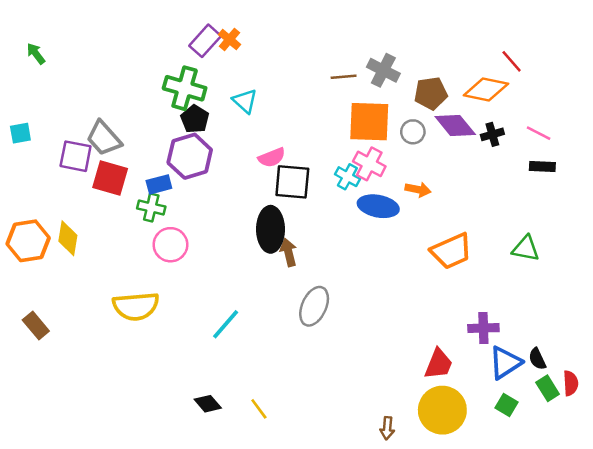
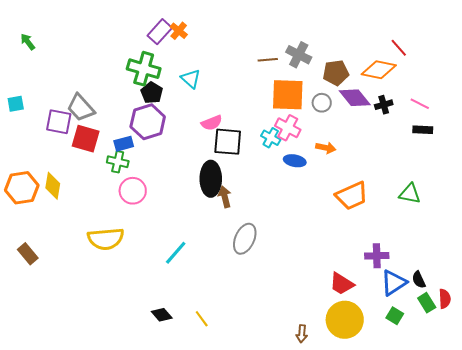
blue ellipse: (378, 206) -> (295, 161), size x0.7
red trapezoid: (439, 364) -> (342, 284), turned 100

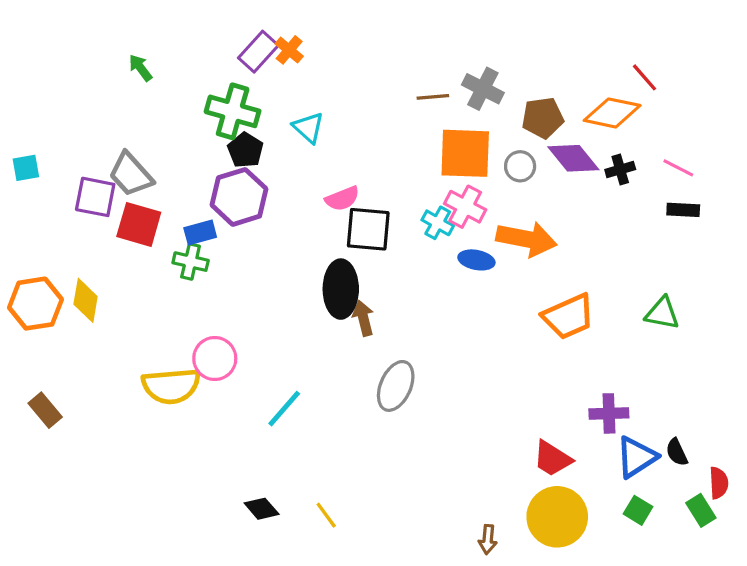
green arrow: (28, 42) -> (140, 68), moved
orange arrow: (326, 148) -> (527, 239), size x1.8
pink circle: (133, 191) -> (215, 358), moved
green rectangle: (427, 303) -> (701, 510), moved

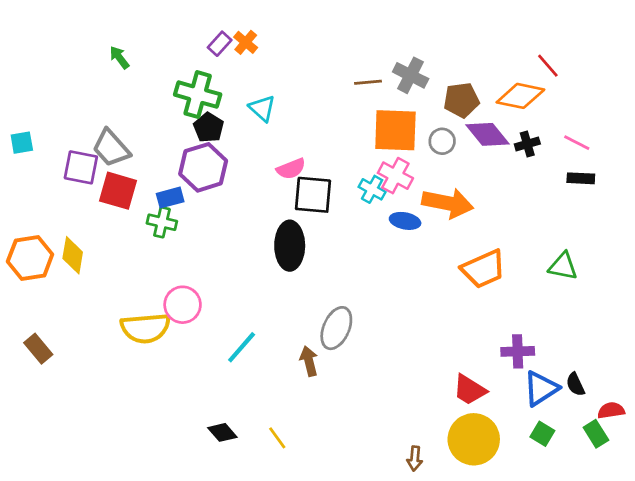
purple rectangle: (258, 52) -> (220, 44), size x0.7
brown arrow: (363, 318) -> (309, 361), moved
red semicircle: (719, 483) -> (611, 410), turned -96

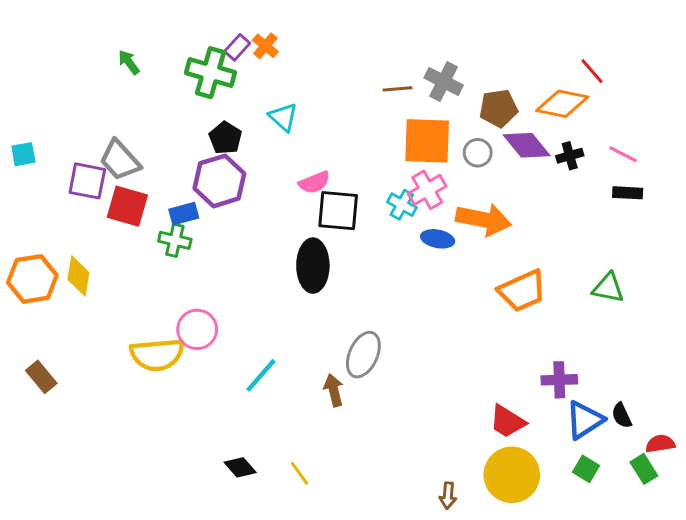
green cross: (198, 95) -> (210, 73), moved
pink cross: (395, 176) -> (427, 190), turned 32

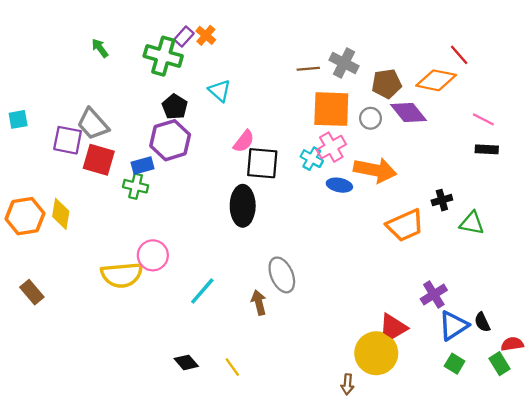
black cross: (570, 156) -> (442, 200), moved
pink semicircle: (314, 182) -> (244, 141), turned -30
gray ellipse: (363, 355) -> (282, 275), turned -48
purple cross: (559, 380) -> (434, 294), turned -30
yellow circle: (512, 475) -> (376, 353), moved

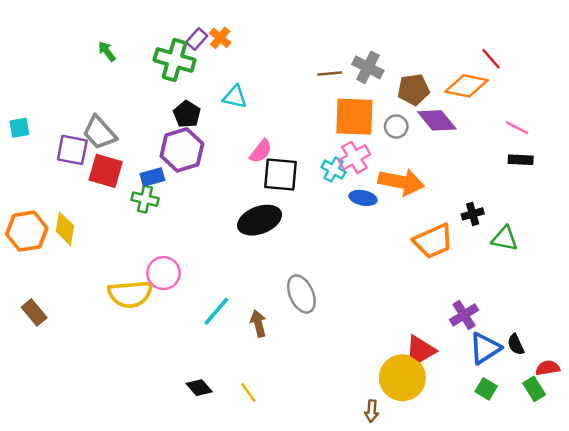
cyan triangle: (220, 91) -> (235, 97), turned -30
black ellipse: (243, 206) -> (260, 220), turned 69
brown arrow: (259, 303) -> (258, 324), moved

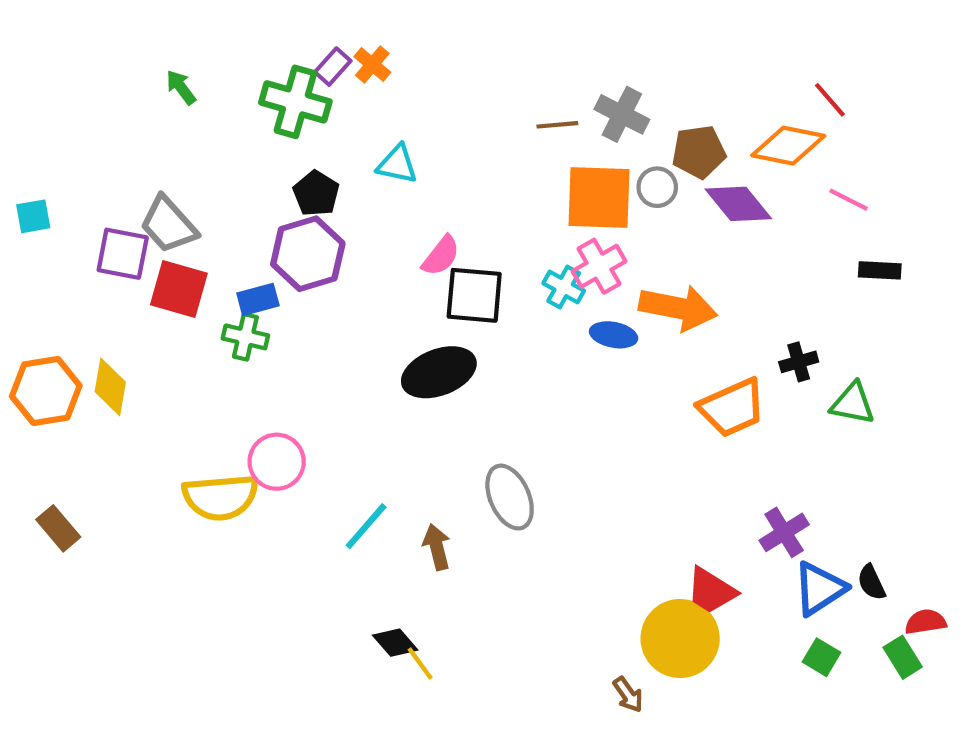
gray circle: (396, 127) -> (657, 187), moved
pink line: (517, 128) -> (849, 200), moved
black diamond: (199, 388) -> (395, 643), moved
brown arrow: (372, 411) -> (628, 695), turned -40

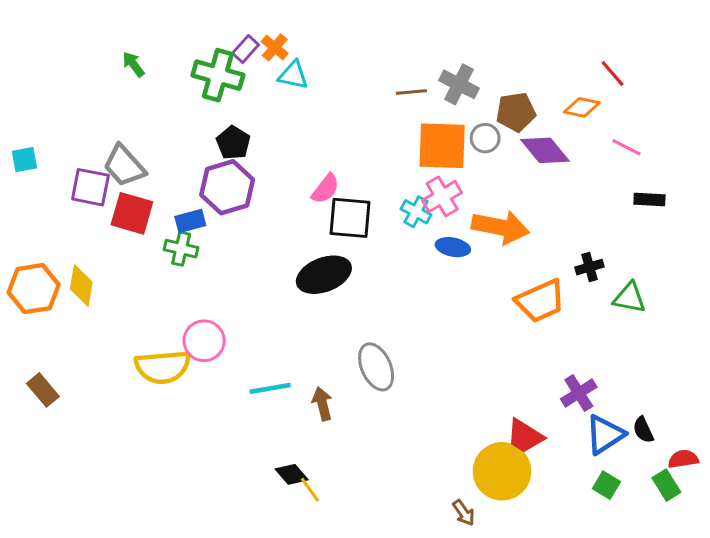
orange diamond: (788, 146) -> (582, 107), size x0.7
cyan triangle: (397, 164) -> (293, 75), moved
cyan line: (366, 526) -> (270, 388), turned 39

